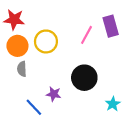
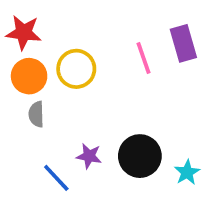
pink line: (87, 35) -> (143, 58), turned -48
black circle: (84, 78) -> (140, 156), moved

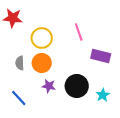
purple rectangle: (183, 43) -> (101, 56), moved, turned -60
orange circle: (29, 76) -> (42, 63), moved
blue line: (56, 178) -> (19, 98), moved

